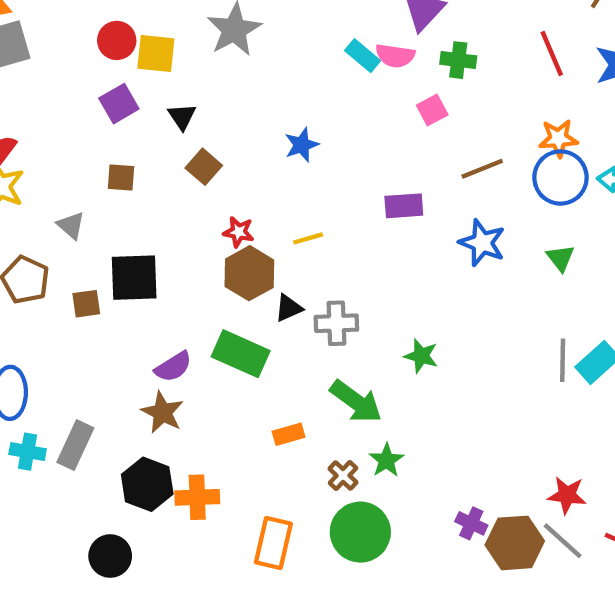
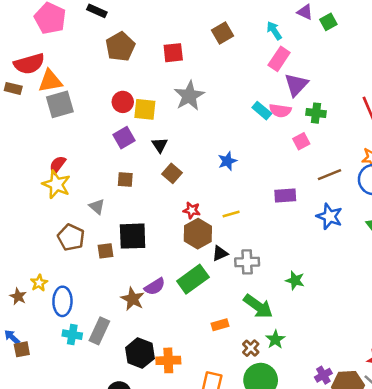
green rectangle: (241, 354) -> (193, 279), turned -60
brown star: (162, 412) -> (133, 299), moved
purple cross: (471, 523) -> (323, 375), turned 35

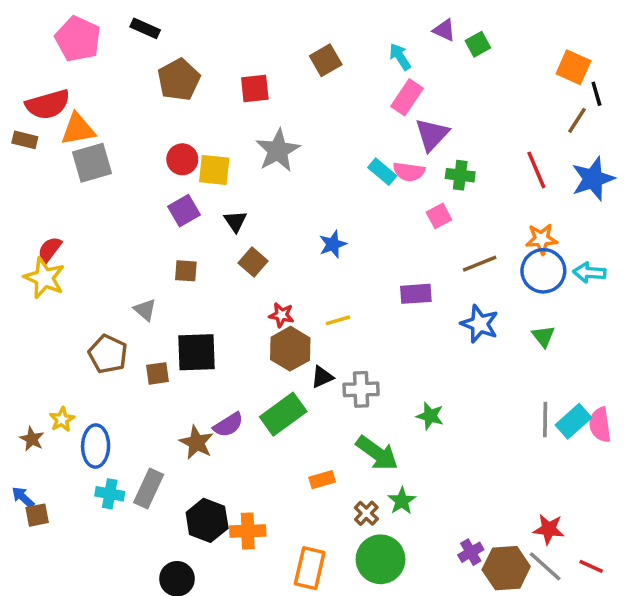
red semicircle: (58, 165) -> (50, 250), moved
yellow star: (56, 184) -> (44, 278), moved

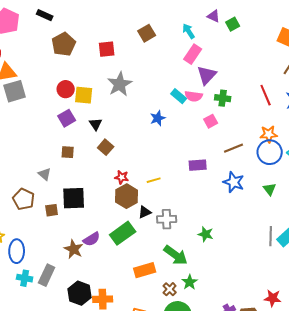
blue star: (333, 244) -> (158, 118), moved
orange rectangle: (322, 480) -> (145, 270), size x1.5

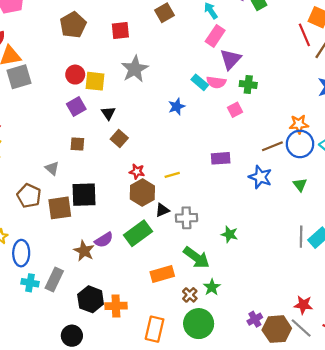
red line: (266, 95) -> (304, 35), moved
brown line: (234, 148) -> (272, 146), moved
brown square: (52, 210) -> (60, 208), size x1.6

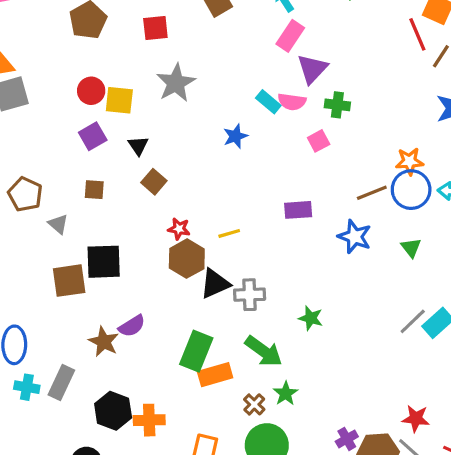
brown pentagon: (29, 196) -> (25, 194), moved
black triangle: (162, 210) -> (215, 284), size x1.5
green rectangle: (138, 233) -> (196, 351), moved, turned -32
gray line: (301, 237) -> (413, 321), turned 45

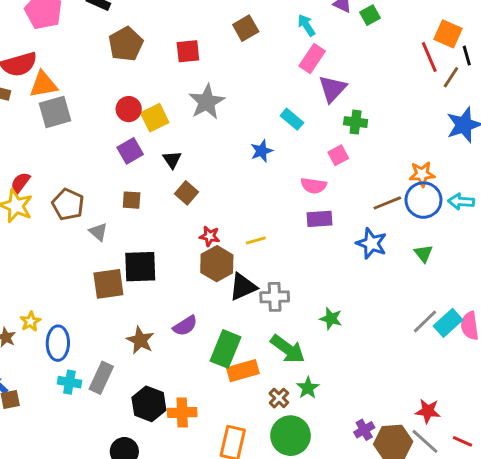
yellow square: (119, 100) -> (155, 118), turned -32
pink semicircle: (292, 102) -> (314, 186), moved
purple semicircle: (132, 326) -> (185, 326), moved

